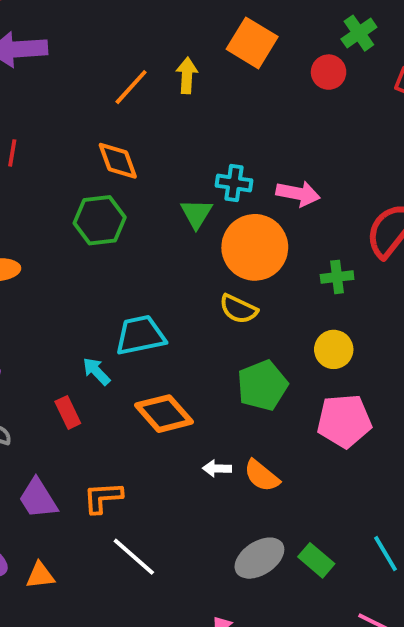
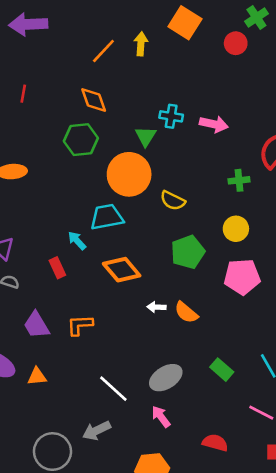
orange circle: (255, 247) -> (129, 174), moved
white line: (134, 557) -> (113, 389), moved
gray ellipse: (259, 558) -> (166, 378), moved

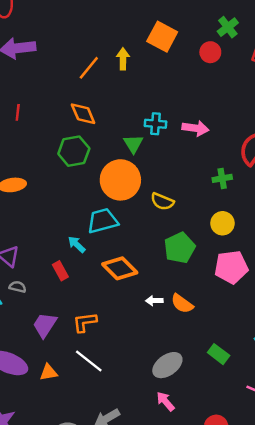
purple trapezoid: (36, 325) -> (45, 325), turned 68
white line: (113, 389) -> (89, 361), moved

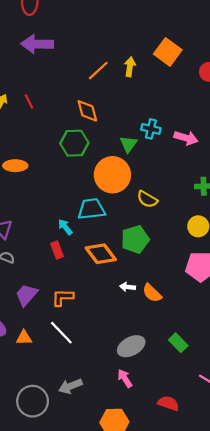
red line: (18, 112) -> (29, 101), turned -40
green pentagon: (180, 248) -> (135, 239), moved
red rectangle: (60, 271) -> (57, 250), moved

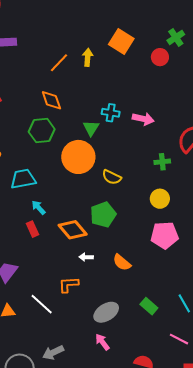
cyan trapezoid: (91, 209) -> (23, 179), moved
white arrow: (127, 287) -> (86, 257), moved
orange L-shape: (63, 297) -> (69, 285), moved

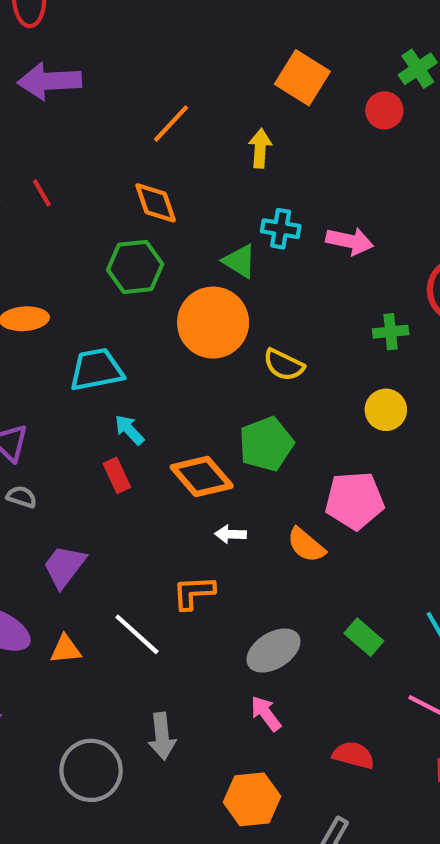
yellow arrow: (88, 57) -> (260, 148), moved
green triangle: (91, 128) -> (240, 261), turned -30
pink pentagon: (165, 235) -> (355, 500), moved
gray arrow: (53, 352) -> (162, 736), turned -70

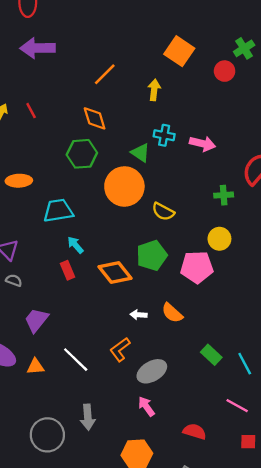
pink pentagon: (355, 500) -> (197, 267), moved
white arrow: (231, 534) -> (139, 315), moved
orange L-shape: (194, 593) -> (120, 349), moved, turned -35
green rectangle: (364, 637) -> (211, 355), moved

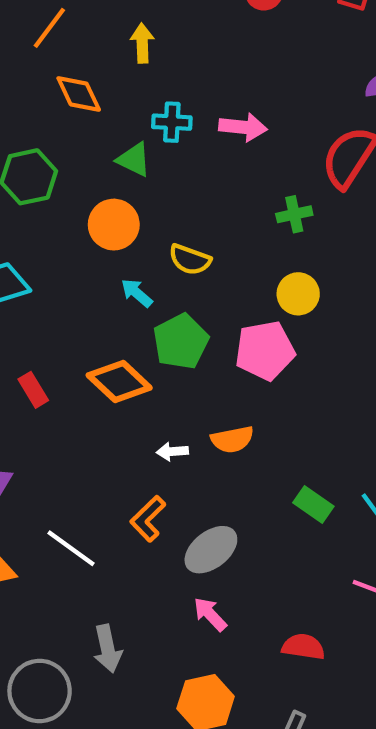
orange diamond: (95, 118) -> (79, 94), moved
orange circle: (124, 186) -> (114, 225), size x0.7
cyan arrow: (75, 245) -> (137, 293), moved
orange semicircle: (172, 313) -> (232, 439), turned -45

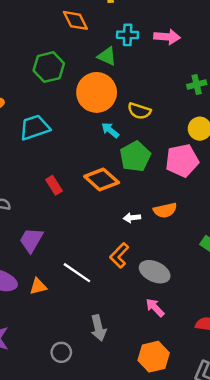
orange circle: (114, 225) -> (97, 92), size x1.4
gray ellipse: (211, 550) -> (155, 272), turned 64
gray circle: (40, 691) -> (61, 352), size x0.6

